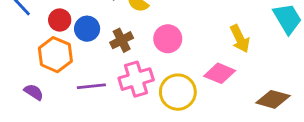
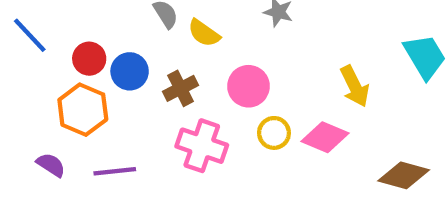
pink cross: (136, 79) -> (202, 146), turned 36
purple line: (91, 86) -> (115, 171), moved
yellow circle: (178, 92) -> (274, 133), moved, size x0.6

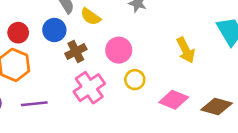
blue circle: (130, 71) -> (54, 30), moved
pink diamond: (325, 137) -> (174, 100), moved
pink cross: (202, 146) -> (89, 88), turned 36

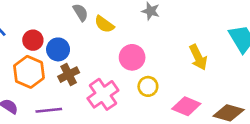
blue circle: (54, 30) -> (58, 49), moved
brown cross: (76, 51) -> (69, 75), moved

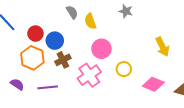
yellow semicircle: (104, 24) -> (90, 21), turned 35
pink circle: (132, 57) -> (101, 49), moved

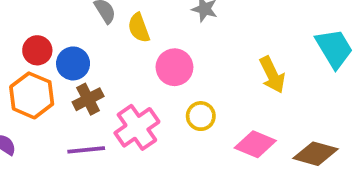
pink circle: (101, 49) -> (174, 67), moved
purple line: (48, 87) -> (86, 150), moved

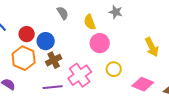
yellow semicircle: (139, 28) -> (90, 22), moved

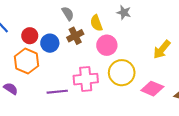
yellow arrow: (152, 47) -> (162, 49), turned 66
brown cross: (54, 60) -> (75, 36), moved
yellow circle: (114, 69) -> (122, 73), size x1.6
pink cross: (80, 75) -> (86, 79), turned 30

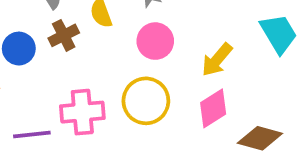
pink circle: (107, 45) -> (155, 41), moved
pink diamond: (152, 89) -> (213, 108), moved, turned -55

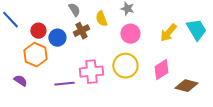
yellow arrow: (217, 60) -> (168, 33), moved

